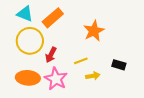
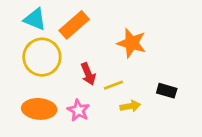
orange star: (94, 31) -> (132, 43), turned -30
red arrow: (51, 55) -> (88, 74), moved, turned -49
pink star: (56, 79) -> (78, 110), size x0.7

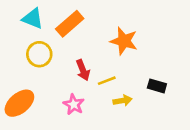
yellow circle: (42, 57) -> (39, 54), size x0.7
orange ellipse: (39, 109) -> (19, 103), moved, turned -44

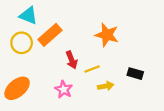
orange rectangle: (70, 24) -> (50, 35), moved
yellow circle: (39, 54) -> (22, 43), moved

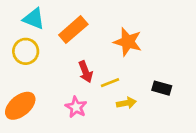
orange rectangle: (50, 35) -> (73, 30), moved

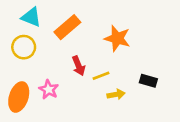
orange ellipse: (20, 106) -> (19, 97), turned -32
pink star: (76, 107) -> (49, 90), moved

